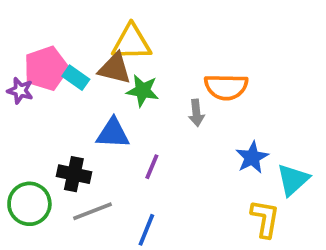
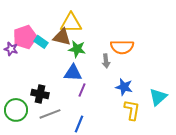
blue triangle: (113, 133) -> (73, 73), moved
blue star: (252, 157) -> (124, 87), moved, turned -30
yellow L-shape: (265, 219) -> (132, 110), moved

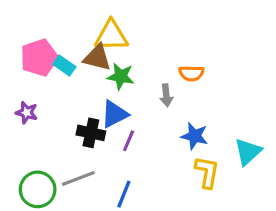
orange semicircle: (122, 47) -> (191, 73), size x0.7
purple star: (11, 49) -> (27, 113), moved
blue triangle: (73, 73) -> (114, 114), turned -30
black cross: (40, 94) -> (91, 133), moved
green circle: (16, 110) -> (38, 189), moved

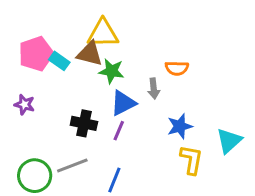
blue triangle: (114, 114) -> (123, 103), moved
blue star: (194, 136) -> (180, 126), turned -30

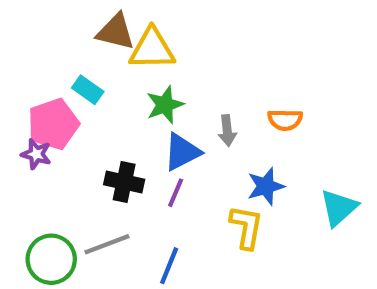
pink pentagon: (36, 54) -> (53, 124), moved
brown triangle: (90, 54) -> (116, 32), moved
orange semicircle: (177, 68) -> (285, 120), moved
green star: (112, 71) -> (165, 105), turned -30
yellow L-shape: (191, 160) -> (246, 227), moved

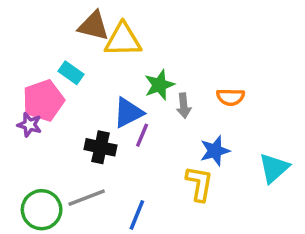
green star: (165, 105) -> (159, 85), moved
blue triangle: (182, 152) -> (128, 113), moved
purple line: (176, 193) -> (142, 135), moved

